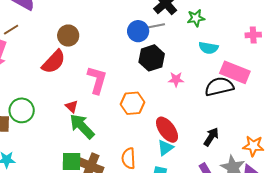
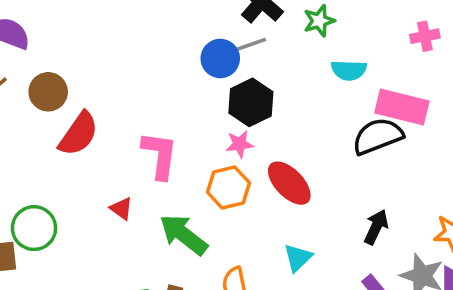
brown circle: (68, 36) -> (48, 92), moved
pink star: (176, 79) -> (240, 144), moved
green arrow: (82, 126) -> (184, 235), moved
red ellipse: (167, 130) -> (289, 183), moved

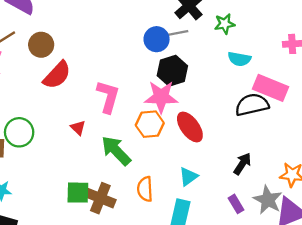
pink star: (240, 144) -> (161, 97), size x1.8

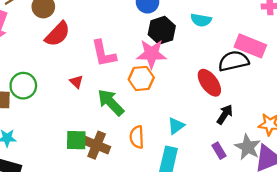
cyan semicircle: (239, 59) -> (201, 20), moved
pink L-shape: (108, 97) -> (104, 54), turned 152
red ellipse: (190, 127) -> (209, 83), moved

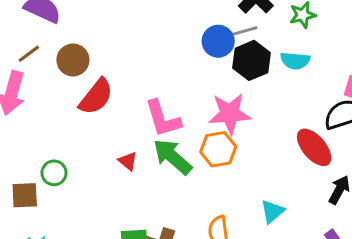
black hexagon: (162, 30) -> (252, 60), moved
green circle: (23, 86) -> (54, 173), size x0.7
green arrow: (111, 102) -> (172, 157), moved

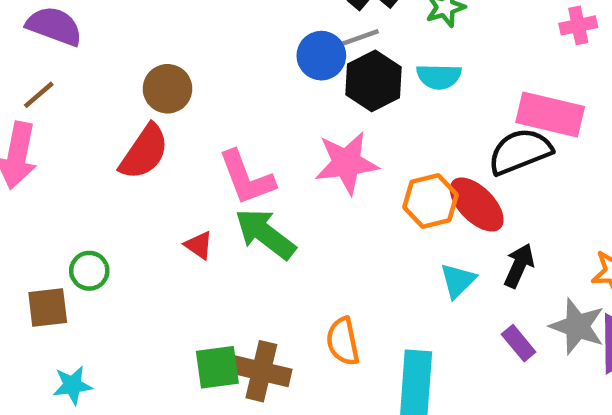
brown circle: (73, 60) -> (168, 89), moved
orange hexagon: (218, 149) -> (431, 201), moved
cyan triangle: (272, 211) -> (458, 281), moved

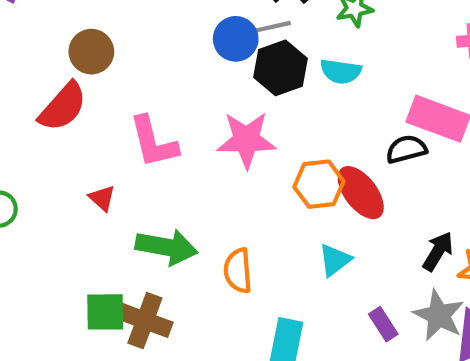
black semicircle: (520, 152) -> (406, 149), size x0.7
green arrow: (265, 234) -> (166, 247), moved, turned 146
black arrow: (519, 266) -> (438, 251), moved
orange semicircle: (343, 341) -> (238, 271), moved

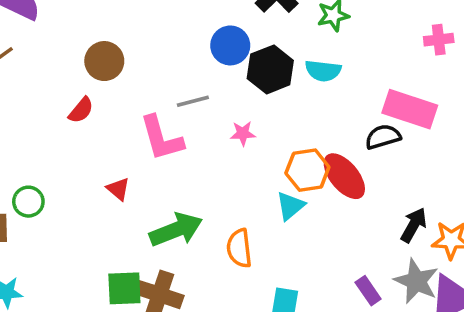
gray line: (272, 27) -> (193, 101), moved
red semicircle: (63, 107) -> (81, 110), size x0.6
pink star: (246, 140) -> (243, 133), size x0.5
green arrow: (166, 247) -> (176, 230), turned -30
cyan triangle: (335, 260) -> (290, 206), moved

